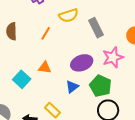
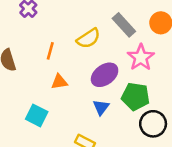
yellow semicircle: (68, 15) -> (88, 38), moved
gray rectangle: (96, 28) -> (124, 25), moved
orange triangle: (45, 68) -> (59, 82), moved

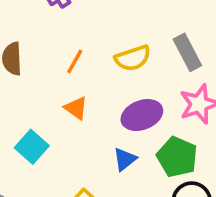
orange triangle: (59, 82) -> (76, 108), turned 30

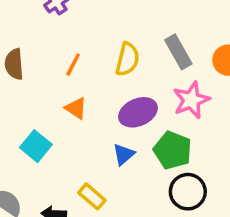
yellow semicircle: (133, 58) -> (127, 59), turned -56

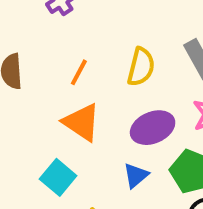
orange triangle: (76, 108) -> (82, 122), size x1.5
cyan square: (36, 146) -> (58, 177), moved

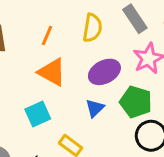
cyan square: (58, 177) -> (38, 114), turned 30

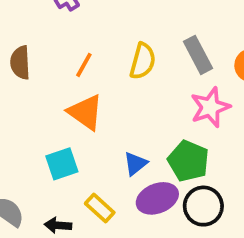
purple ellipse: (104, 72) -> (157, 198), moved

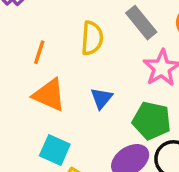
cyan square: (62, 164) -> (55, 150), moved, turned -36
blue triangle: (135, 164) -> (101, 98), moved

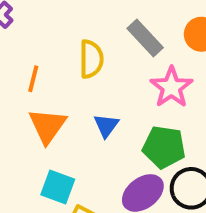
orange triangle: (49, 95) -> (48, 126), turned 45

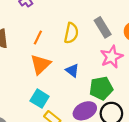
blue triangle: (106, 126) -> (72, 71), turned -40
green pentagon: (164, 147) -> (101, 88), turned -30

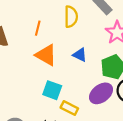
orange triangle: (41, 64) -> (46, 55), turned -35

